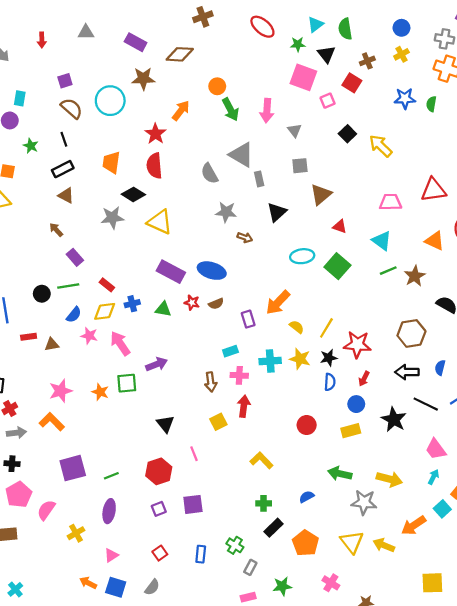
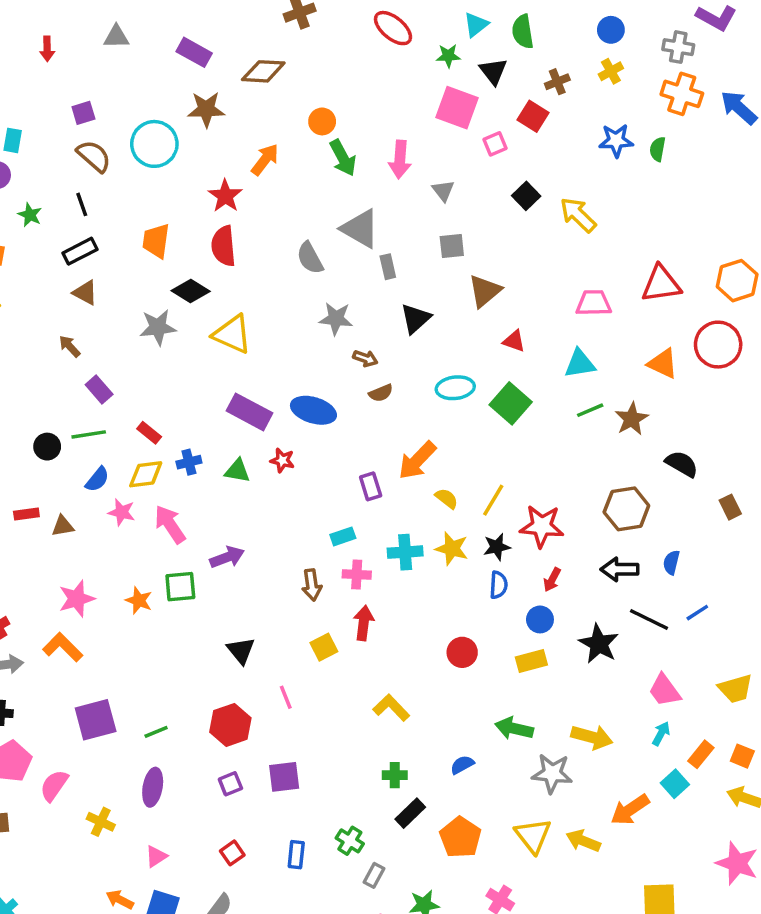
cyan triangle: (382, 241) -> (580, 364), turned -45
brown semicircle: (216, 304) -> (381, 393), moved
yellow cross: (76, 533) -> (101, 822), turned -35

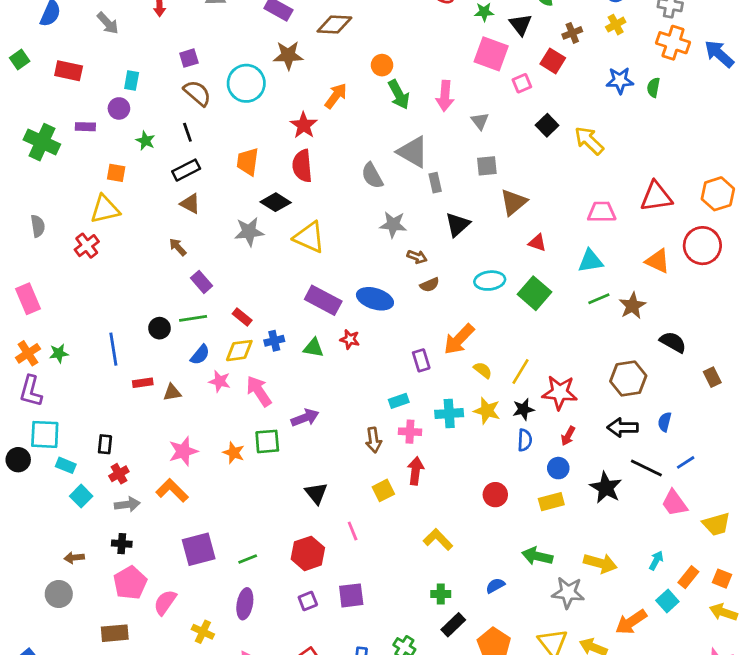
pink trapezoid: (664, 690) -> (674, 503), moved

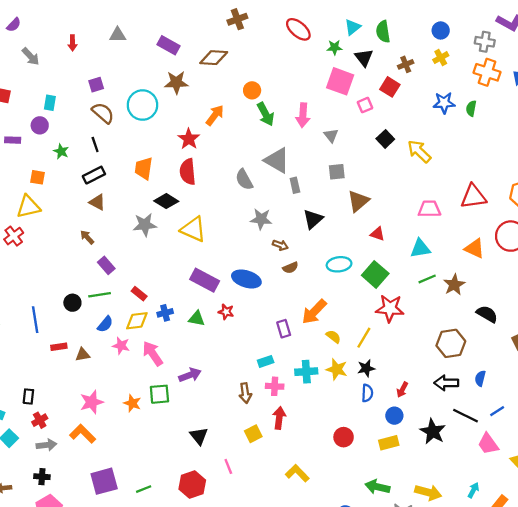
red star: (560, 393) -> (390, 308), moved

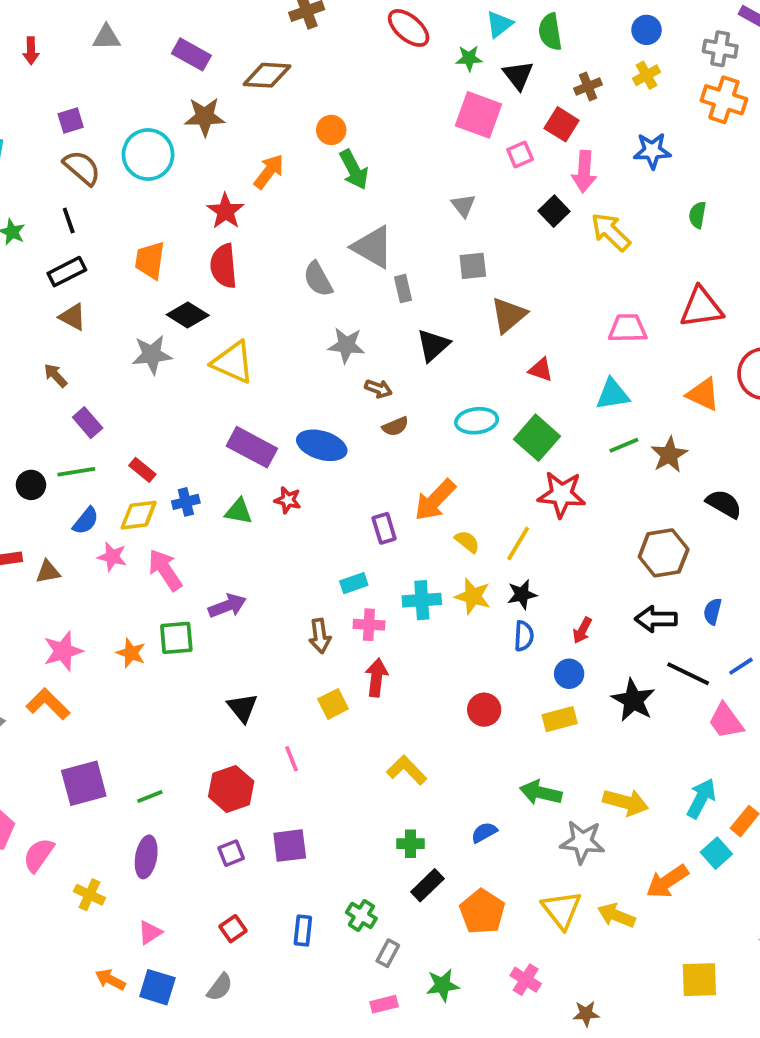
green semicircle: (471, 108) -> (698, 215), moved
pink arrow: (303, 115) -> (584, 171), moved
cyan arrow: (473, 490) -> (701, 798), size x1.5

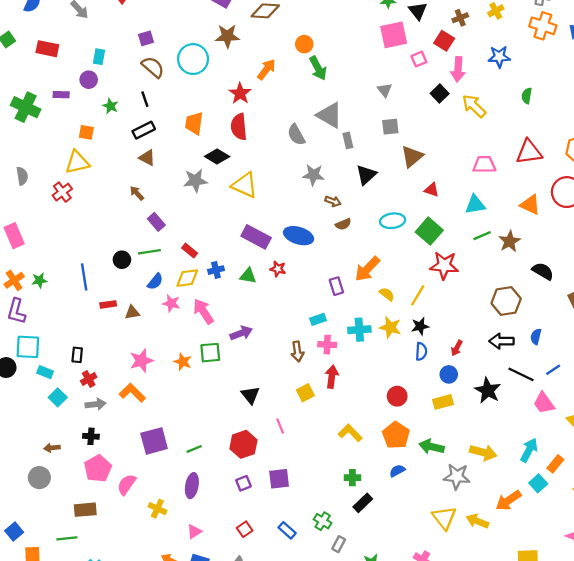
pink square: (478, 115) -> (394, 35), turned -32
orange pentagon: (482, 912) -> (396, 435), moved
blue rectangle: (303, 931) -> (287, 530), turned -54

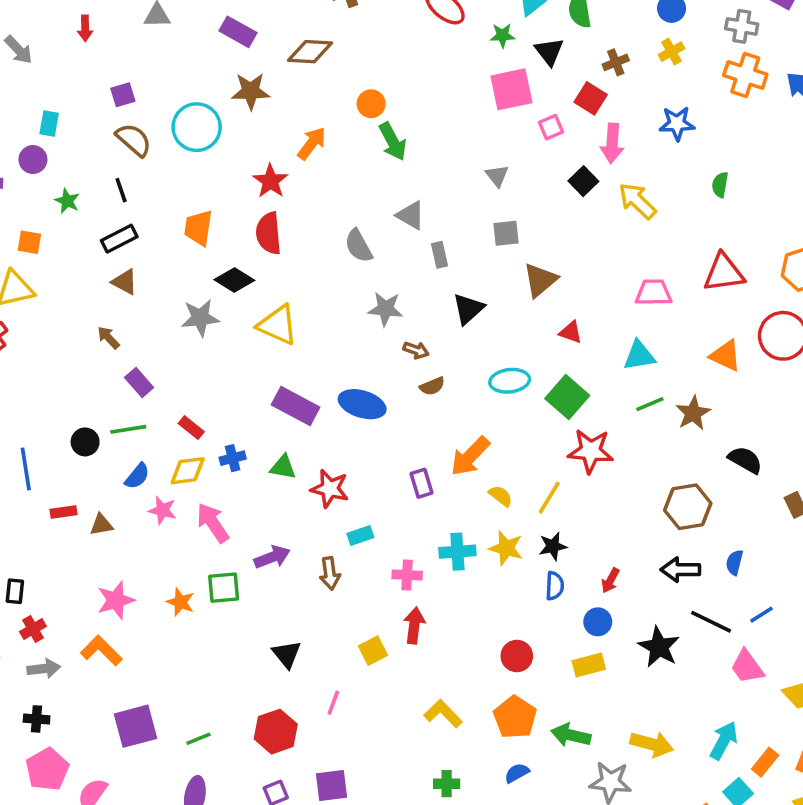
gray triangle: (329, 115) -> (411, 215), size x0.7
red star: (278, 269) -> (330, 489), moved, size x1.5
cyan rectangle: (318, 319) -> (360, 535), moved
brown arrow: (297, 351) -> (330, 573), moved
pink line: (280, 426) -> (333, 703), turned 42

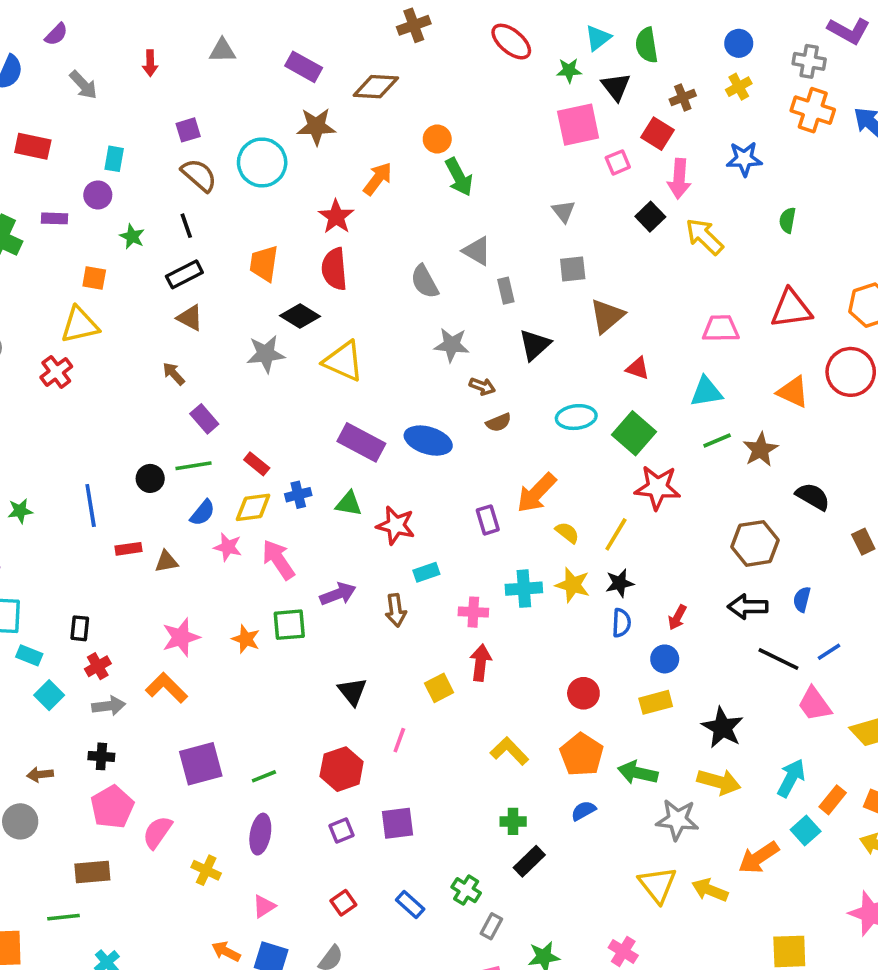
black star: (659, 647) -> (722, 728), moved

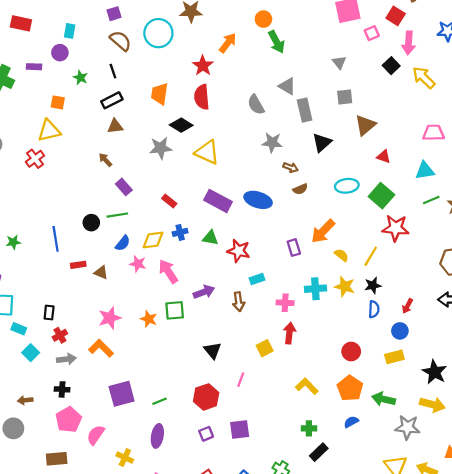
gray rectangle: (506, 291) -> (305, 110), size x1.5
brown triangle: (190, 318) -> (115, 126), turned -35
red rectangle: (257, 464) -> (169, 201), moved
brown triangle: (166, 561) -> (101, 272), turned 32

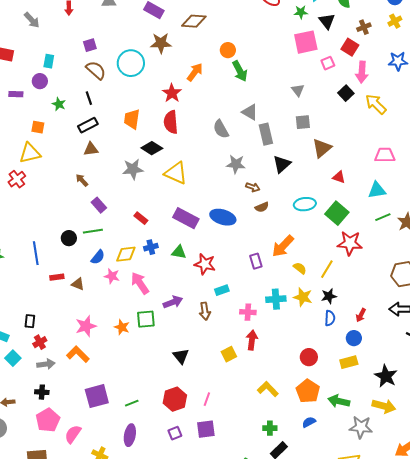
pink line: (241, 380) -> (207, 399), moved

